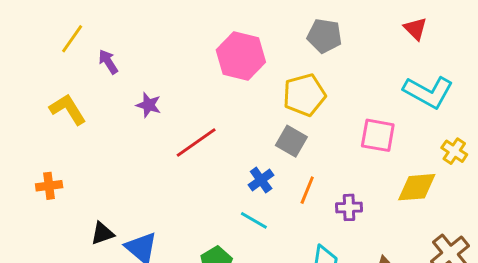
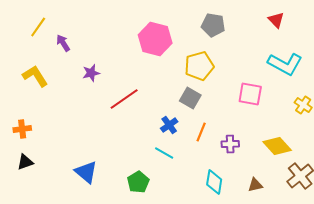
purple star: (149, 105) -> (91, 73), turned -30
yellow diamond: (417, 187) -> (277, 146), moved, turned 52
black triangle: (102, 233) -> (25, 162), moved

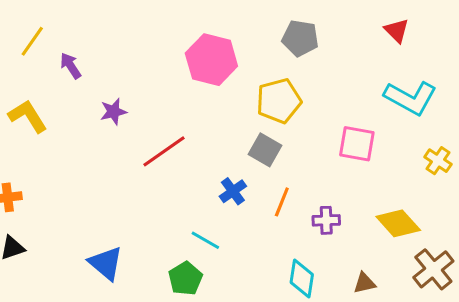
cyan line: (164, 153) -> (205, 240), moved

